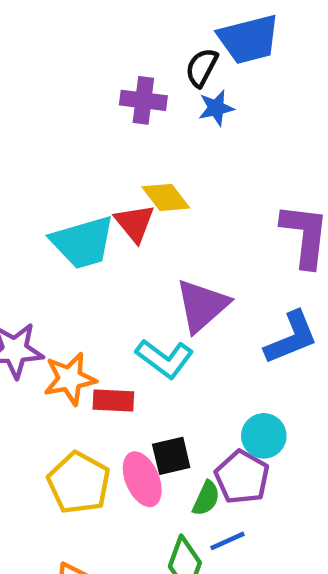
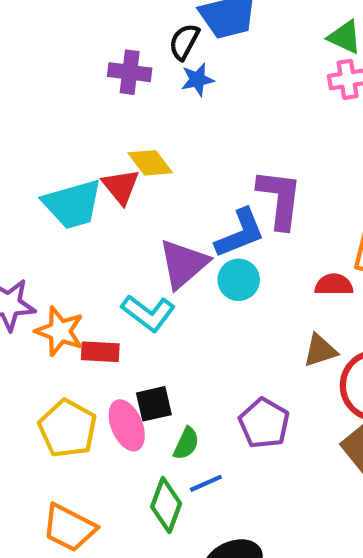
blue L-shape: (291, 338) -> (240, 233), moved
orange star: (70, 379) -> (60, 331), turned 30
cyan circle: (264, 436) -> (239, 280), moved
purple pentagon: (242, 477) -> (264, 423), moved

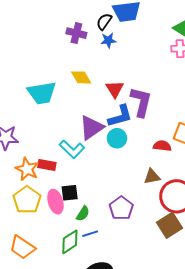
red triangle: (121, 187) -> (115, 89), moved
orange star: (60, 331) -> (27, 169), moved
green diamond: (166, 505) -> (70, 242), turned 30

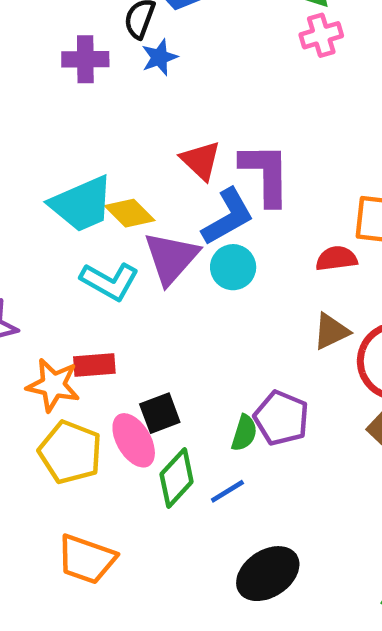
yellow diamond: (81, 77) -> (130, 213), moved
cyan trapezoid: (42, 93) -> (82, 204), moved
cyan L-shape: (72, 149) -> (110, 281), moved
green semicircle: (83, 214) -> (244, 433), moved
green diamond: (70, 242) -> (177, 478), moved

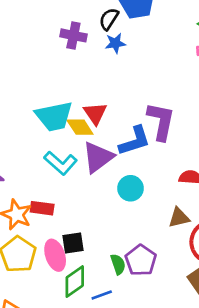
red triangle: (201, 160) -> (95, 113), moved
cyan circle: (233, 267) -> (131, 188), moved
green semicircle: (244, 433) -> (118, 264), turned -48

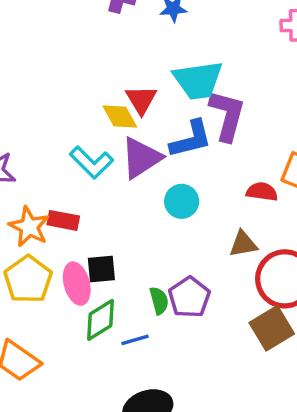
cyan trapezoid: (54, 116) -> (198, 80), moved

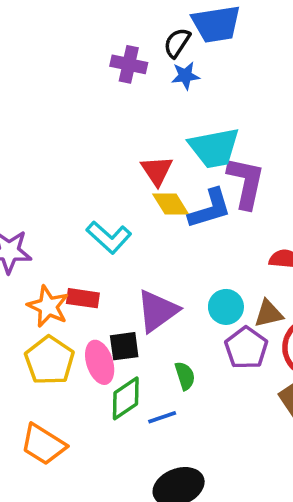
yellow diamond: (120, 116) -> (171, 204), moved
purple triangle: (141, 158) -> (157, 311), moved
cyan circle: (182, 201) -> (226, 307), moved
purple pentagon: (189, 297) -> (246, 348), moved

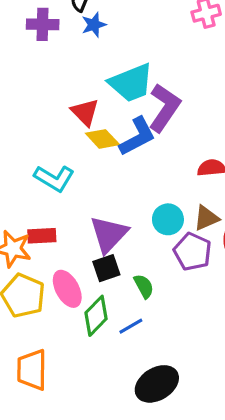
purple L-shape: (246, 183) -> (164, 108), turned 33
black square: (124, 346) -> (106, 268), moved
orange trapezoid: (43, 444) -> (32, 370), turned 69

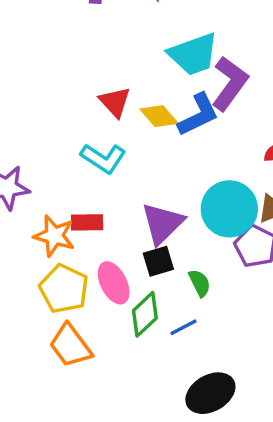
red triangle: (85, 112) -> (115, 102), moved
cyan circle: (168, 219) -> (229, 209), size x1.6
orange trapezoid: (32, 370) -> (70, 346), moved, turned -39

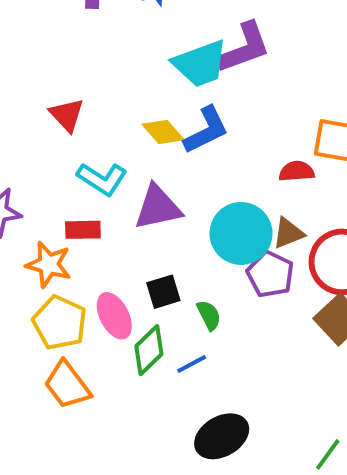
purple L-shape: (230, 83) -> (244, 48), moved, turned 34
red triangle: (115, 102) -> (67, 115), moved
red rectangle: (87, 222) -> (83, 230), moved
purple triangle: (162, 223) -> (158, 207), moved, turned 33

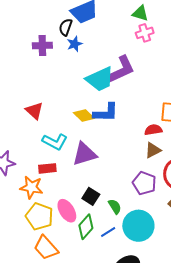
blue L-shape: (206, 130) -> (106, 113), turned 32
cyan circle: (241, 233) -> (138, 226), moved
brown triangle: (288, 233) -> (153, 150), moved
black square: (163, 292) -> (91, 196), turned -36

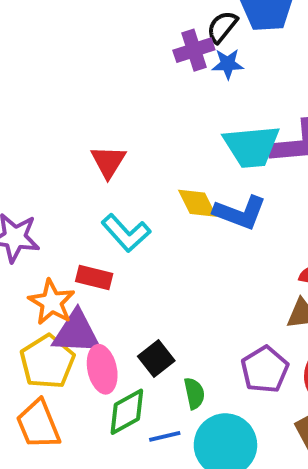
purple cross: (42, 45) -> (194, 50), moved, turned -36
purple triangle: (84, 154) -> (76, 333), moved

